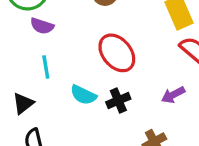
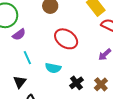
purple semicircle: (42, 26) -> (19, 35), turned -40
black cross: (118, 100) -> (76, 83), moved

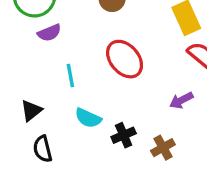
cyan line: (27, 58) -> (70, 76), moved
cyan semicircle: (53, 68) -> (88, 118), moved

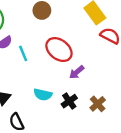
cyan line: (70, 76) -> (23, 53), moved
purple arrow: (181, 100) -> (77, 72), moved

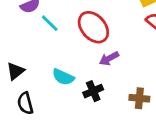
cyan line: (23, 53) -> (50, 23), turned -35
brown cross: (98, 104) -> (139, 98), moved, turned 35

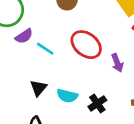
purple arrow: (109, 58) -> (117, 63), moved, turned -72
black triangle: (16, 71) -> (38, 88), moved

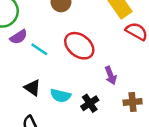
purple arrow: (117, 63) -> (111, 75), moved
black triangle: (38, 88) -> (32, 88), turned -36

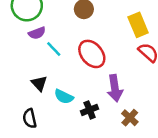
purple arrow: (111, 75) -> (115, 88), size x1.5
brown cross: (133, 102) -> (130, 118), turned 35

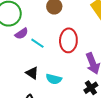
red ellipse: (92, 54) -> (68, 40), turned 55
black cross: (90, 110) -> (91, 88), moved

